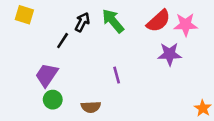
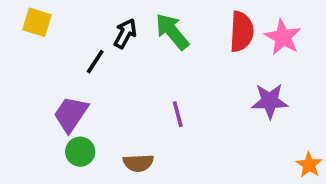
red semicircle: (158, 21) -> (242, 32), turned -45
pink star: (186, 25) -> (283, 37), turned 30
purple star: (170, 54) -> (270, 101), moved

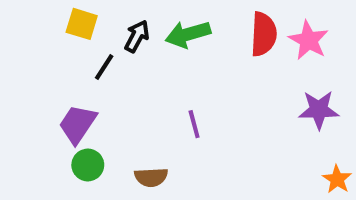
yellow square: (37, 22) -> (82, 24), moved
green arrow: (172, 32) -> (188, 34), turned -66
purple star: (270, 101) -> (319, 110), moved

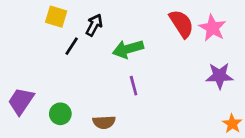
green arrow: (188, 34) -> (128, 49), moved
red semicircle: (264, 34) -> (181, 24), turned -36
purple trapezoid: (78, 124) -> (21, 101), moved

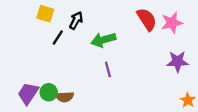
pink star: (212, 28) -> (172, 23), turned 30
purple trapezoid: (21, 101) -> (28, 93), moved
brown semicircle: (104, 122) -> (65, 97), moved

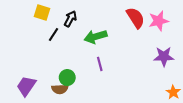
green circle: (49, 92) -> (67, 78), moved

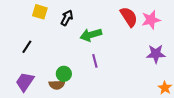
black line: (54, 34) -> (27, 47), moved

